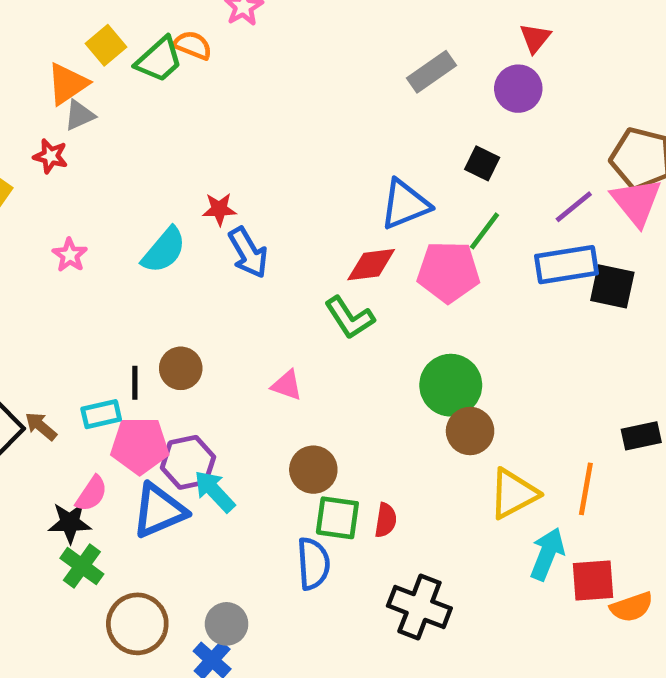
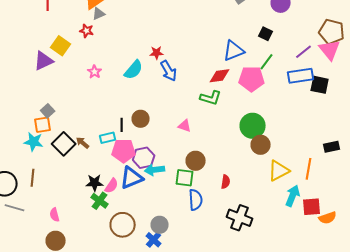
green L-shape: (349, 318) -> (211, 98), turned -40
cyan arrow: (214, 491) -> (155, 170), turned -54
pink semicircle: (92, 494) -> (112, 186), moved
green square: (337, 518) -> (185, 178), moved

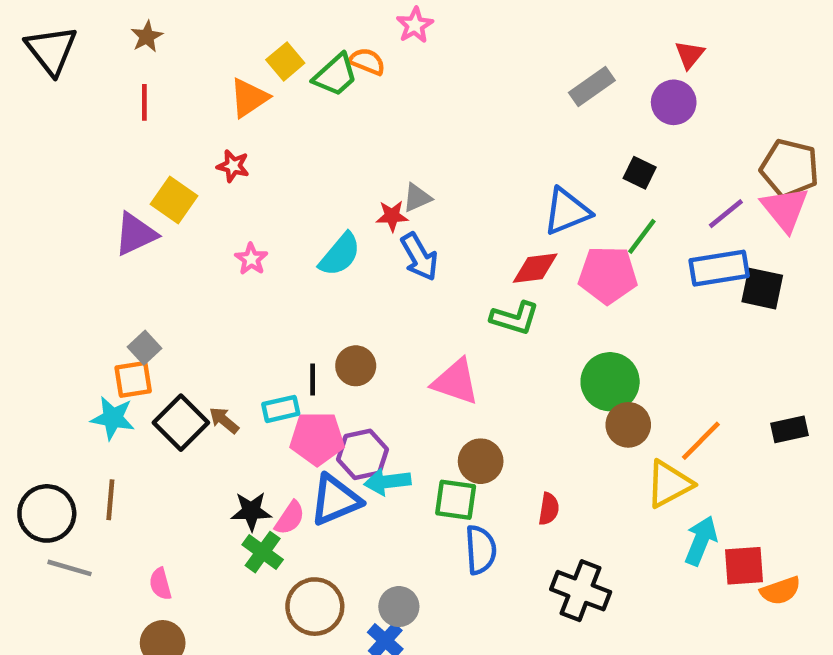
gray triangle: (99, 14) -> (417, 198), moved
pink triangle: (185, 126) -> (456, 382), size x1.6
orange line: (309, 169) -> (701, 441), moved, turned 35

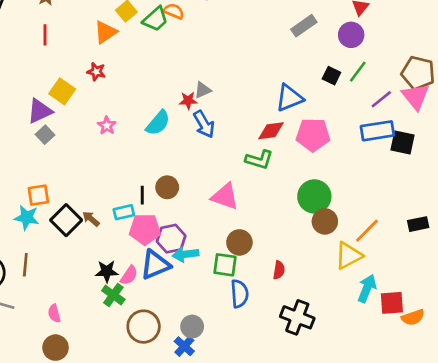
green line: (642, 236) -> (358, 72), moved
gray square: (144, 348) -> (45, 135), moved

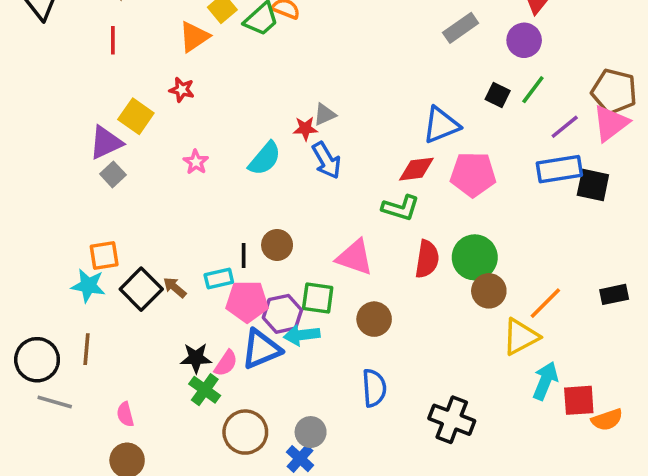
pink triangle: (416, 97) -> (611, 123), turned 32
green square: (225, 265) -> (318, 298), moved
red semicircle: (279, 270) -> (427, 259), moved, size x1.5

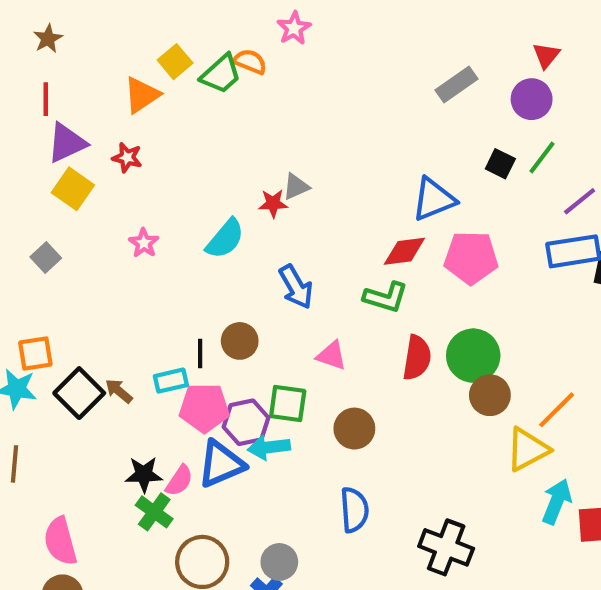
purple triangle: (106, 143) -> (67, 143), moved
blue arrow: (326, 160) -> (296, 287), moved
pink triangle: (355, 257) -> (331, 356), size x0.7
pink semicircle: (125, 414) -> (60, 541), size x1.6

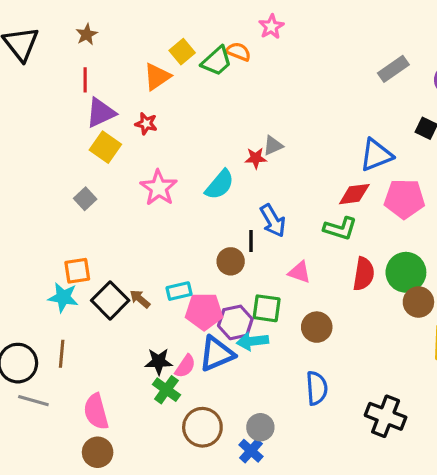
pink star: (144, 243) -> (159, 188), size x1.6
black line: (200, 353) -> (251, 241), moved

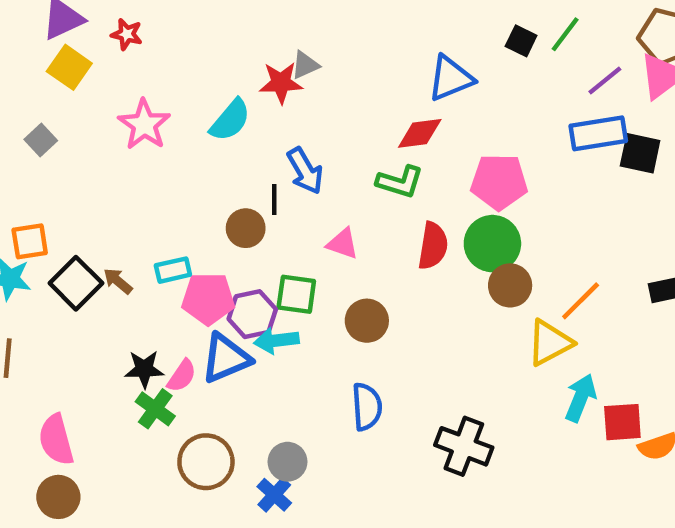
red star: (256, 158) -> (281, 83), size x1.4
pink pentagon: (404, 199) -> (499, 182), moved

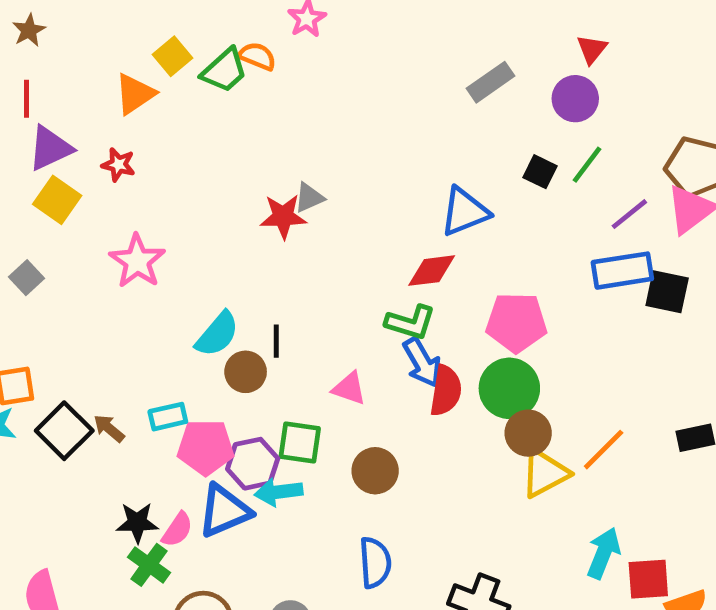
cyan semicircle: (230, 120) -> (217, 334), moved
blue arrow: (305, 171) -> (422, 362), moved
yellow triangle: (550, 343) -> (545, 473), moved

